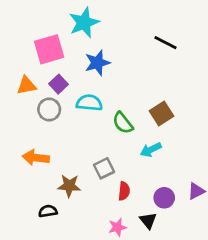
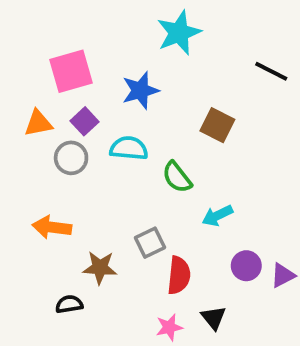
cyan star: (84, 23) -> (179, 33), moved
black line: (166, 43) -> (271, 71), moved
brown square: (162, 114) -> (217, 125), moved, turned -30
red semicircle: (124, 191) -> (179, 275), size x1.4
purple circle: (164, 198) -> (246, 266), moved

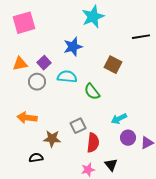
pink square: (71, 71) -> (24, 23), moved
black line: (271, 71) -> (141, 37), turned -36
cyan arrow: (217, 216) -> (119, 119), moved

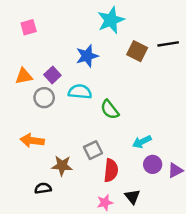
pink square: (24, 23) -> (29, 27), size x0.6
brown square: (113, 65) -> (137, 51), moved

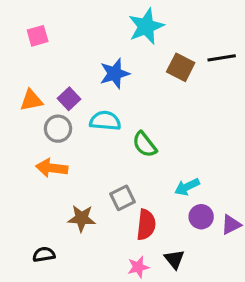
orange arrow: (32, 141) -> (52, 168), moved
black semicircle: (43, 188) -> (44, 254), moved

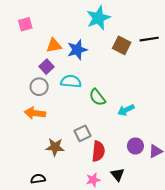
orange triangle: (31, 100) -> (54, 45), moved
cyan arrow: (187, 187) -> (126, 110), moved
black semicircle: (44, 254) -> (38, 179), moved

